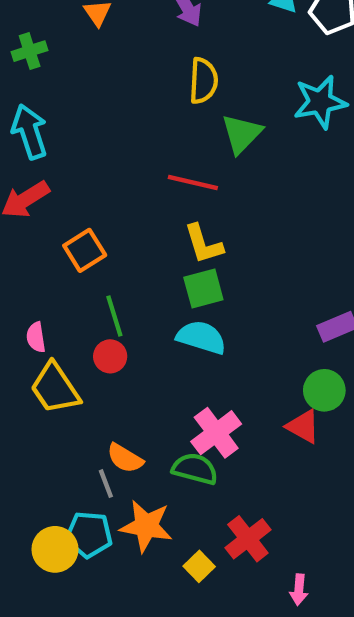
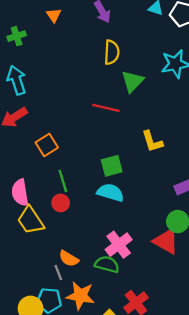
yellow L-shape: (203, 244) -> (152, 142), moved
pink semicircle: (36, 337) -> (20, 193), size x1.6
red triangle: (303, 426) -> (166, 241), size x1.4

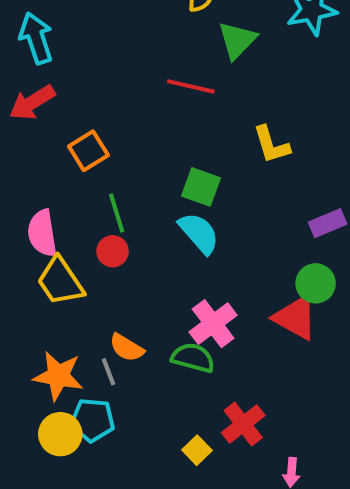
green square: (112, 166) -> (201, 187), turned 35
cyan semicircle: (110, 193) -> (199, 233), turned 32
orange star: (80, 296) -> (58, 376), moved

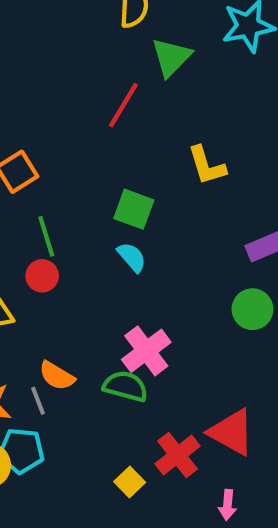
red line: (191, 86) -> (123, 105), turned -72
cyan semicircle: (199, 233) -> (132, 257), size x0.7
red triangle: (295, 318) -> (232, 432), moved

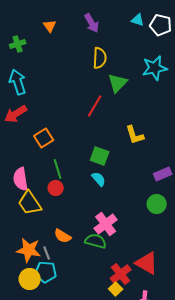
gray line: (38, 401) -> (47, 253), moved
yellow square: (130, 482) -> (116, 289), moved

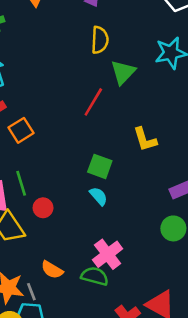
orange square: (44, 138) -> (21, 130), moved
green line: (58, 169) -> (21, 183), moved

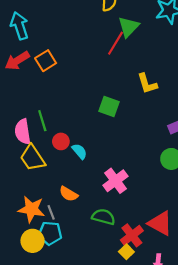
red line: (93, 102) -> (115, 43), moved
orange square: (21, 130) -> (46, 61), moved
cyan semicircle: (99, 196) -> (79, 151), moved
green semicircle: (95, 276) -> (103, 217), moved

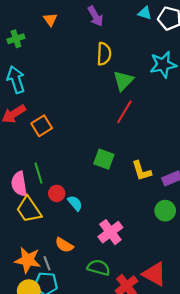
red line: (115, 43) -> (124, 112), moved
orange square: (46, 61) -> (42, 126), moved
yellow L-shape: (147, 84) -> (142, 171), moved

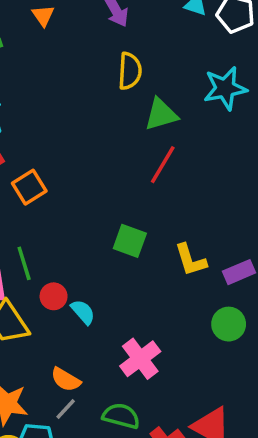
green triangle: (123, 81) -> (161, 114), turned 30
gray line: (47, 263) -> (66, 409), moved, turned 64

